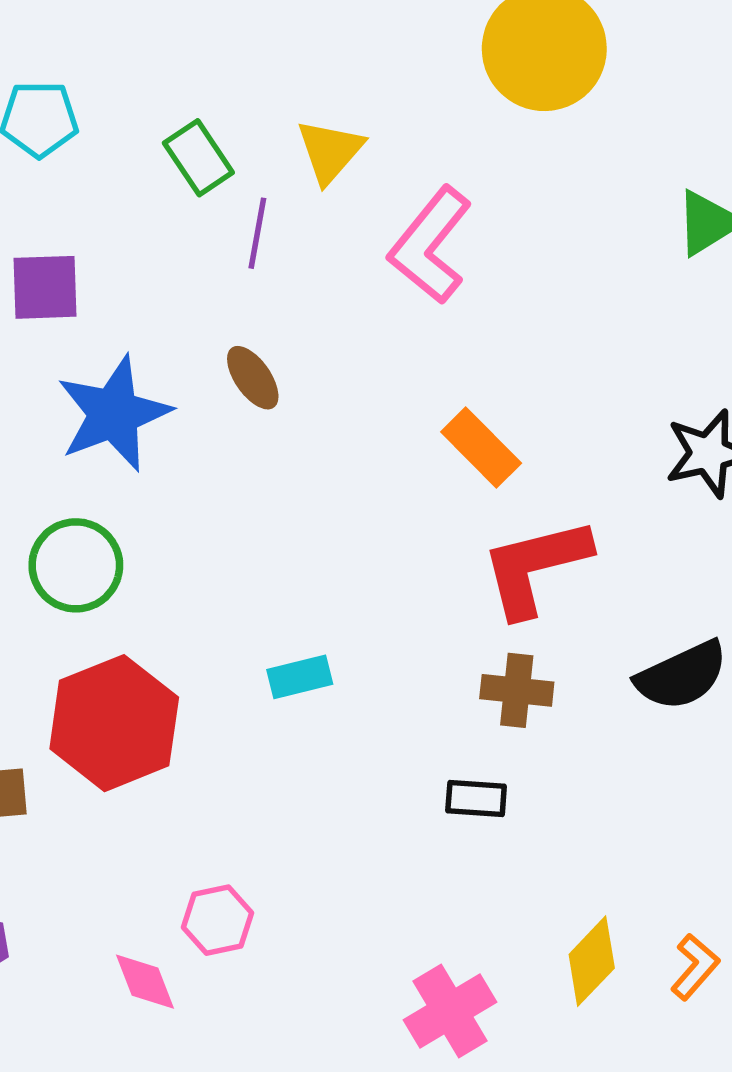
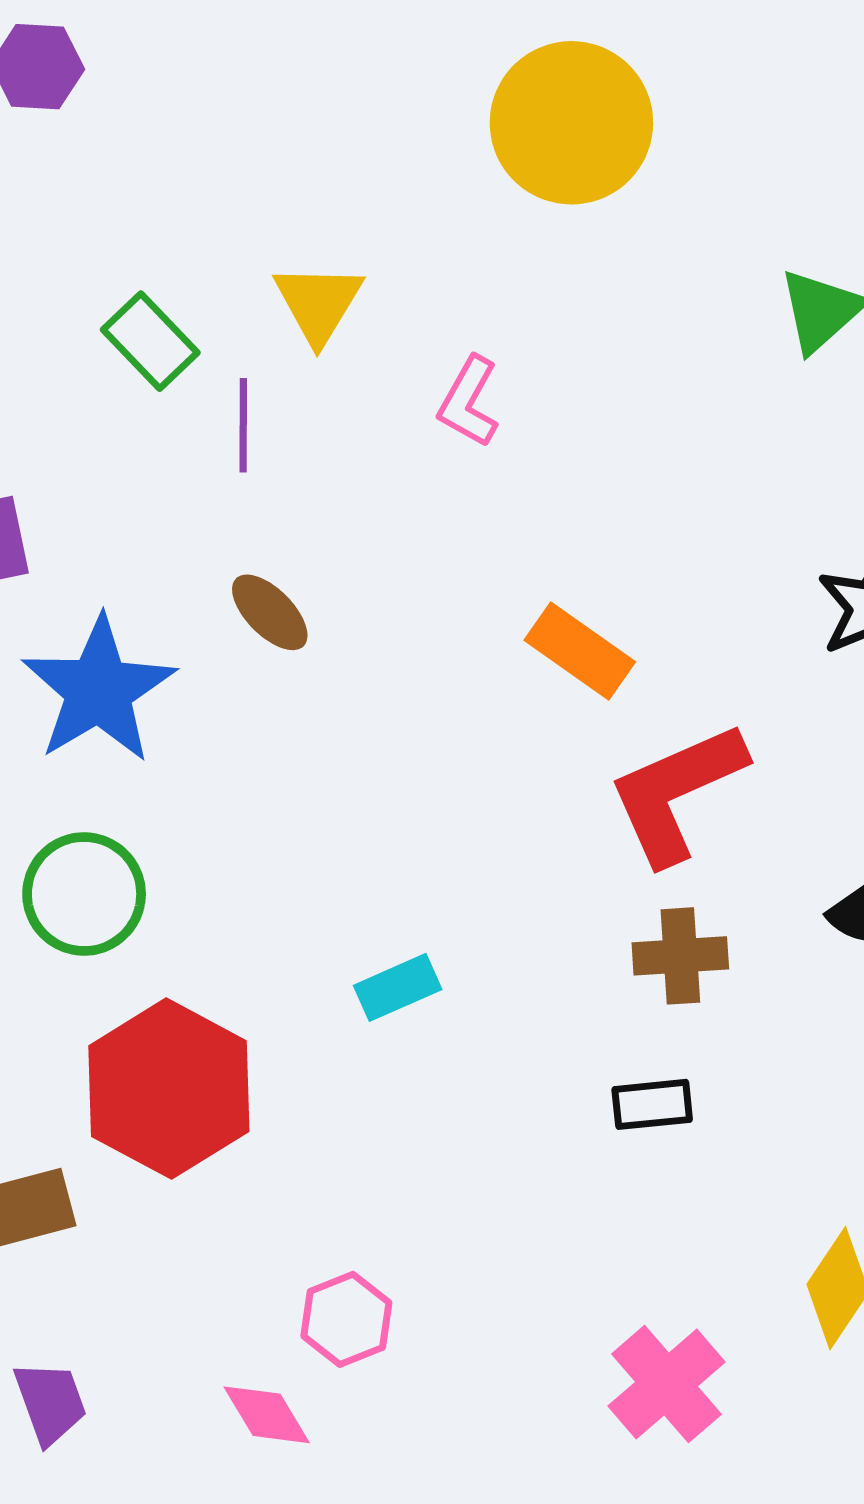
pink L-shape: (430, 245) -> (469, 402), size x0.6

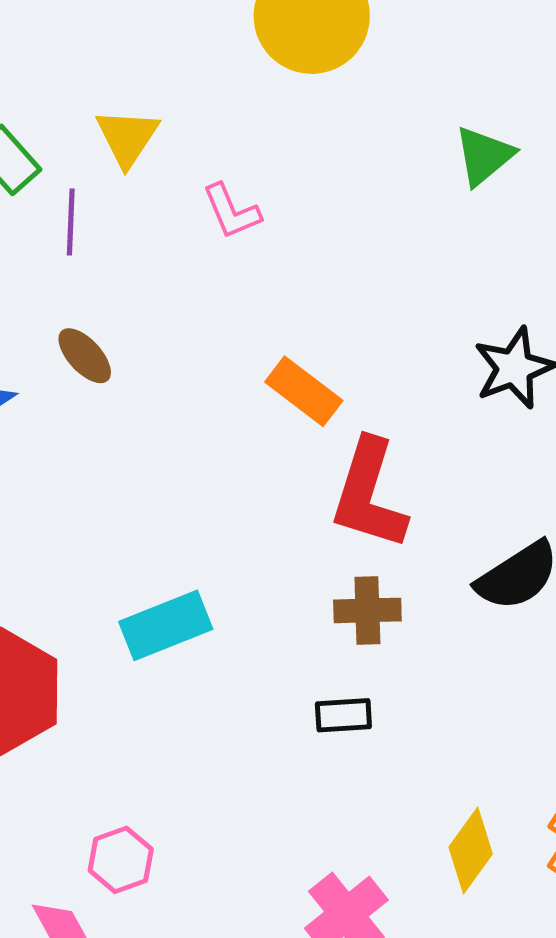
pink L-shape: (469, 402) -> (231, 211), turned -54
red L-shape: (677, 793) -> (369, 494), turned -51
cyan rectangle: (398, 987) -> (166, 625), size x1.5

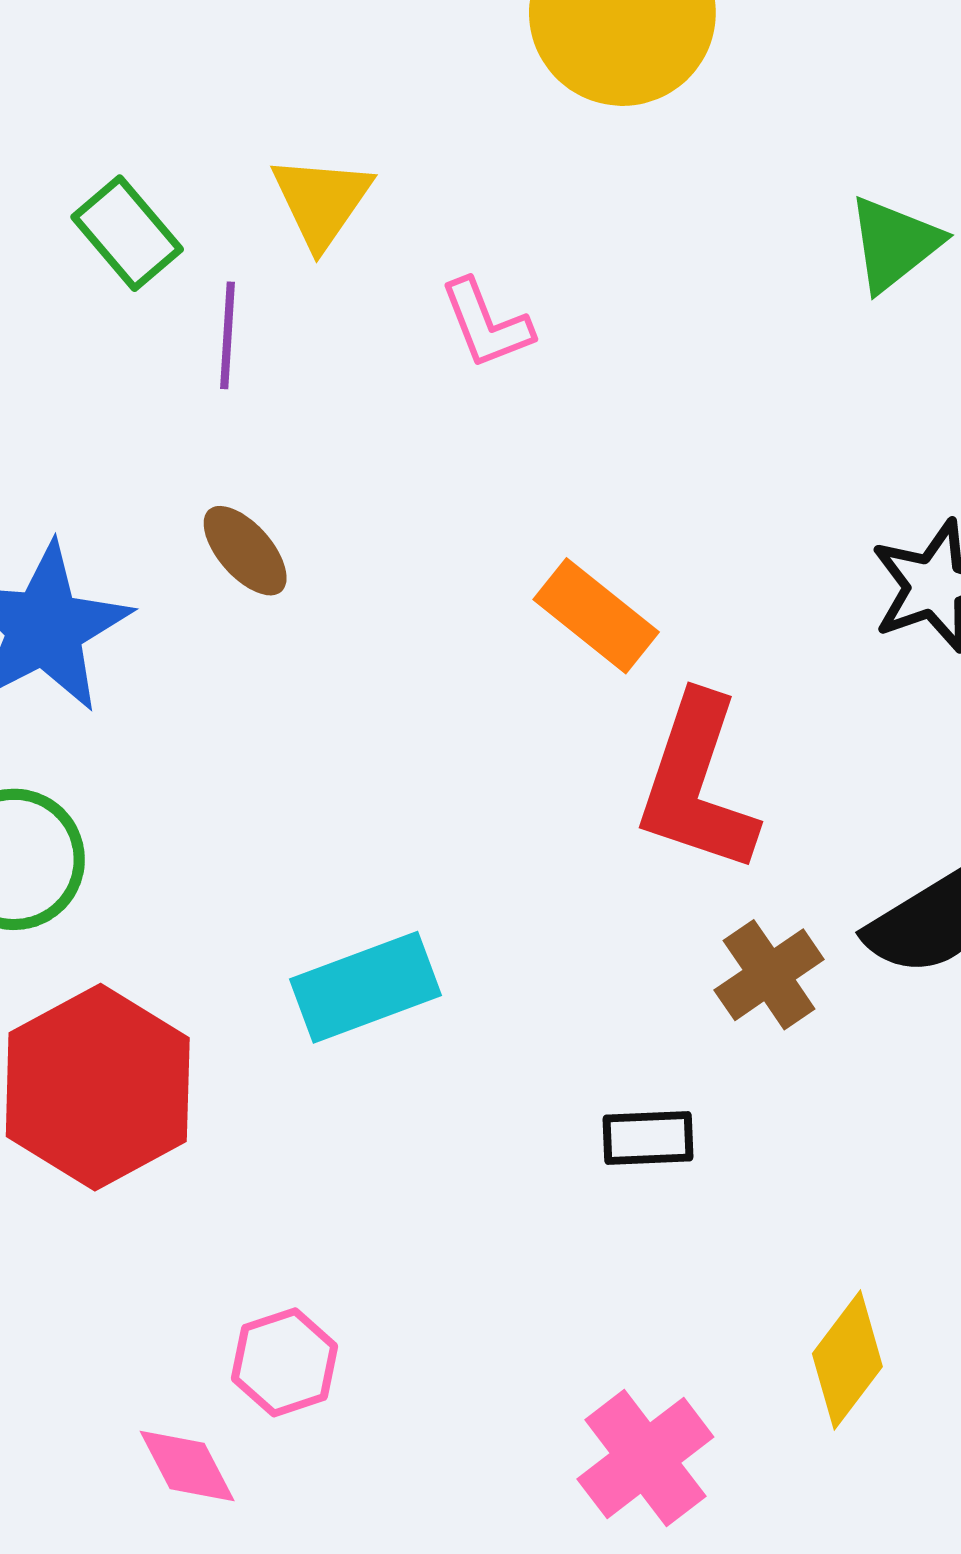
brown cross: (367, 610) -> (769, 975), moved, turned -34

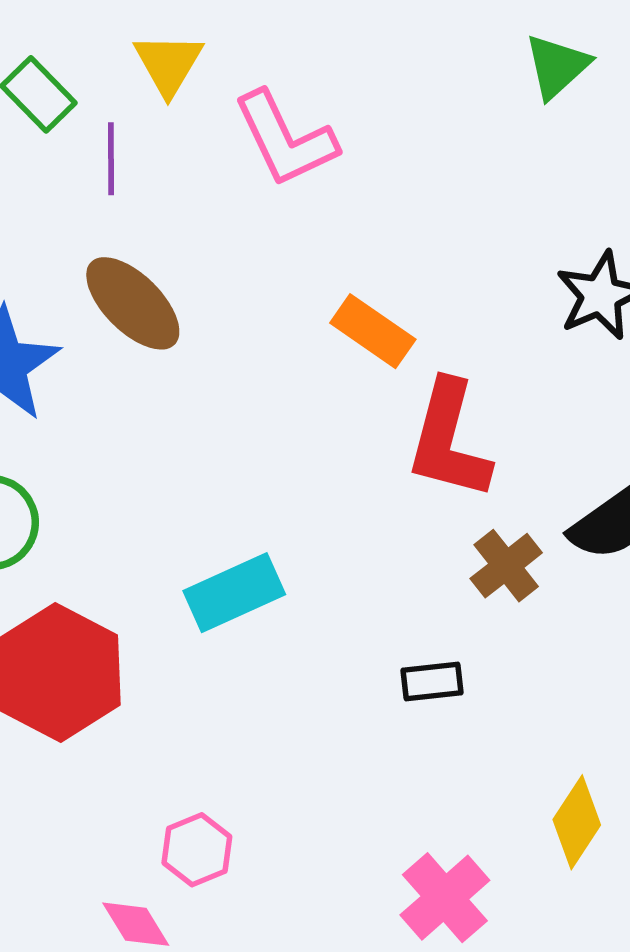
pink L-shape: (486, 324) -> (285, 139), size x1.6
brown ellipse: (245, 551) -> (133, 303), size x1.6

